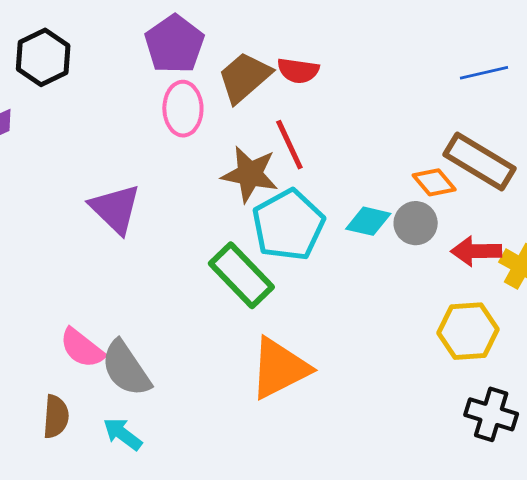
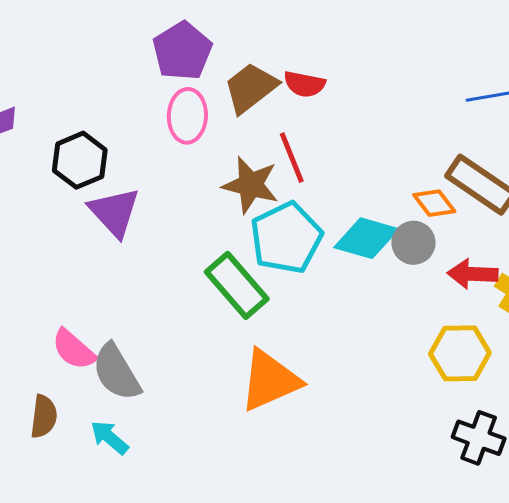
black hexagon: (43, 57) -> (80, 160), moved
cyan diamond: (368, 221) -> (366, 238), size x1.4

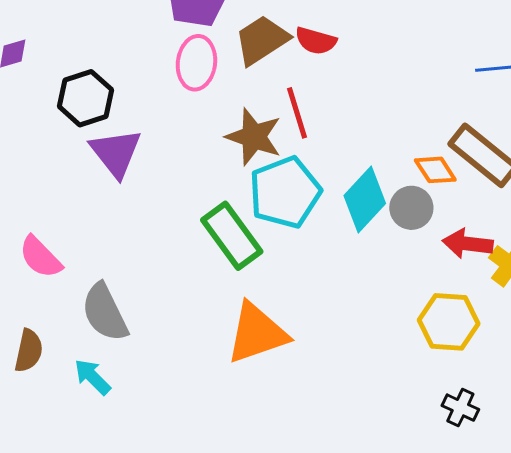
cyan diamond: (366, 238) -> (365, 199), turned -68
pink semicircle: (74, 349) -> (40, 257), moved
black cross: (479, 438) -> (460, 408), size x0.7

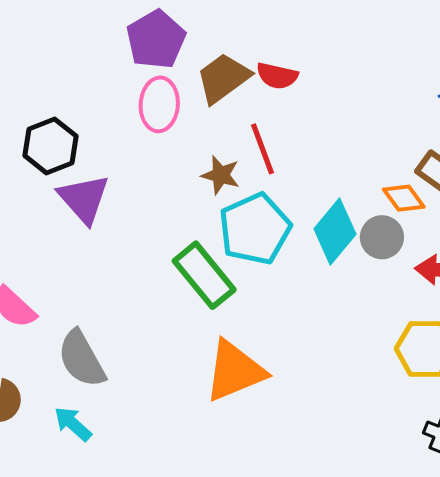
brown star: (254, 137) -> (221, 175), size x0.7

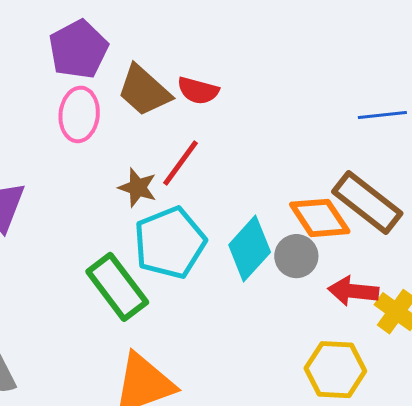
brown trapezoid: (223, 78) -> (144, 91), turned -104
red line: (262, 149) -> (181, 163), turned 54
orange diamond: (404, 198) -> (320, 218), size x1.4

